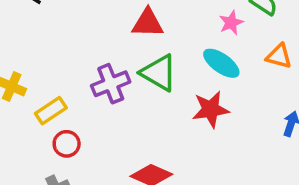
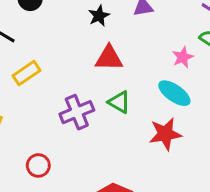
green triangle: (159, 73) -> (119, 102), size x0.7
yellow rectangle: (51, 111) -> (26, 73), moved

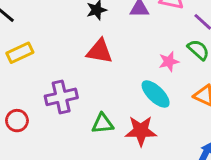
green triangle: (119, 102) -> (103, 124), moved, turned -45
red circle: (38, 165) -> (17, 121), moved

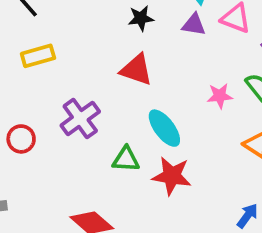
cyan ellipse: (156, 94) -> (164, 128), moved
purple cross: (61, 97) -> (80, 118), turned -32

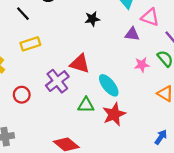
purple triangle: (194, 25) -> (132, 34), moved
red triangle: (136, 70) -> (80, 64), moved
red star: (172, 176) -> (114, 114), turned -30

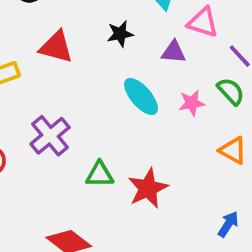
black star: (92, 19) -> (120, 34), moved
red triangle: (80, 64) -> (56, 47), moved
cyan ellipse: (109, 85) -> (141, 96), moved

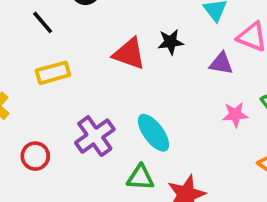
red triangle: (56, 47) -> (129, 54), moved
cyan ellipse: (141, 96) -> (153, 133), moved

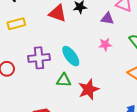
pink star: (235, 115) -> (105, 45), moved
purple cross: (95, 136) -> (39, 58), turned 30

